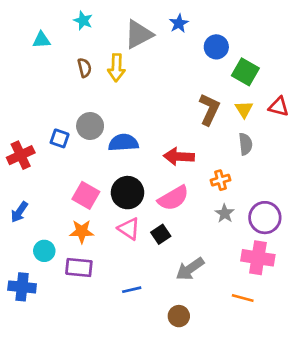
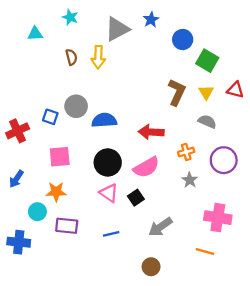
gray semicircle: (245, 144) -> (207, 121), turned -60
pink square: (86, 195) -> (60, 157), moved, turned -35
purple circle: (265, 218) -> (224, 160), moved
orange star: (82, 231) -> (56, 192), moved
blue line: (132, 290) -> (111, 234), moved

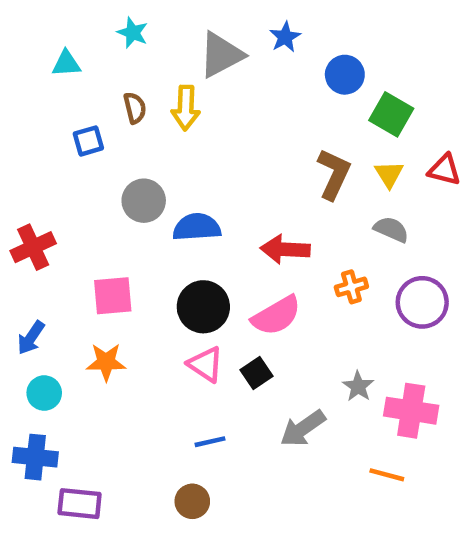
blue square: (50, 117) -> (88, 141), moved, turned -35
gray star: (190, 180) -> (358, 386), moved
cyan circle: (37, 212) -> (44, 393), moved
purple rectangle: (67, 226) -> (80, 504), moved
brown circle: (151, 267) -> (192, 501), moved

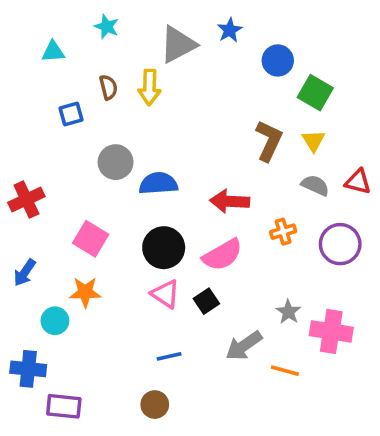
red triangle: (444, 170) -> (358, 182), moved
pink square: (113, 296) -> (91, 239), turned 36
cyan circle: (44, 393) -> (55, 321), moved
orange line: (387, 475) -> (285, 371), moved

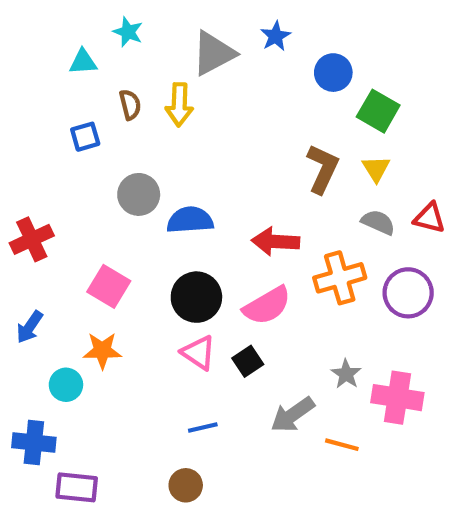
cyan triangle: (53, 52) -> (83, 62), moved
orange cross: (283, 232) -> (340, 278), size x1.6

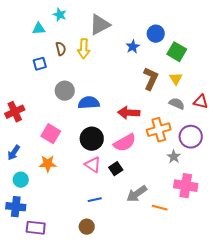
blue star: (276, 36) -> (133, 47), moved
gray star: (346, 374) -> (174, 157), moved
cyan circle: (66, 385) -> (21, 180), moved

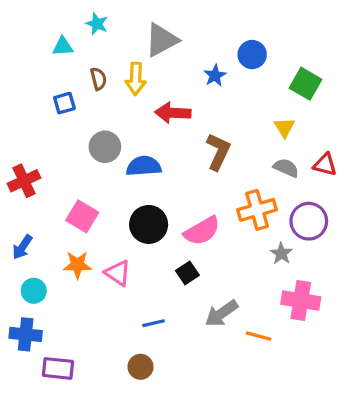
green square: (177, 52) -> (306, 84), moved
brown L-shape: (151, 79) -> (218, 152), moved
red arrow: (129, 113) -> (173, 113), moved
pink triangle: (93, 165) -> (118, 273), moved

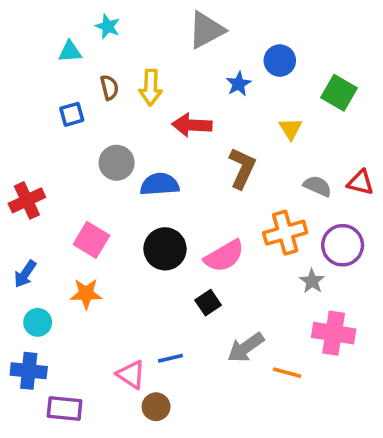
gray triangle: (162, 40) -> (206, 30), moved
yellow triangle: (285, 127) -> (291, 129), moved
pink triangle: (118, 273) -> (131, 374), moved

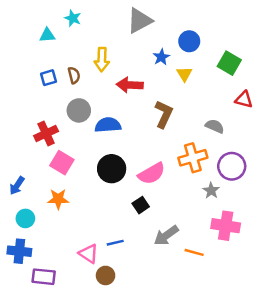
brown semicircle: (109, 87) -> (74, 75), moved
yellow triangle: (291, 129) -> (184, 74), moved
red triangle: (361, 182) -> (244, 100), moved
red cross: (27, 200) -> (46, 133), moved

